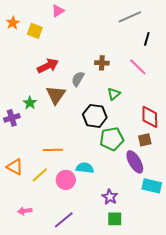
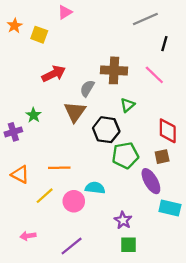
brown cross: (102, 63) -> (114, 70), size x1.6
brown triangle: (56, 95) -> (75, 112), moved
orange triangle: (15, 167) -> (20, 174), moved

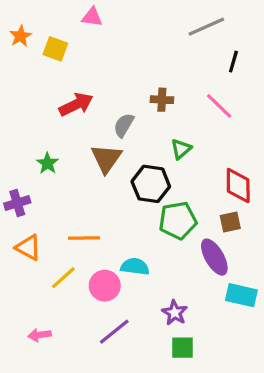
pink triangle: (65, 12) -> (92, 17), turned 40
brown cross: (114, 70) -> (162, 100), size x0.6
purple cross: (13, 132) -> (17, 203), moved
purple line: (72, 246) -> (114, 332), moved

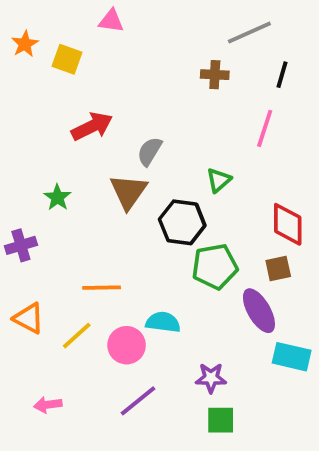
brown cross: (162, 100) -> (215, 75), moved
pink line: (219, 106) -> (265, 128), turned 64
orange triangle: (28, 247) -> (29, 318), moved
purple star: (175, 313) -> (211, 378), turned -30

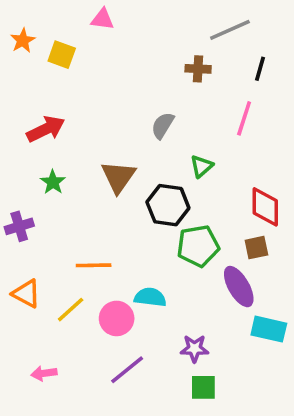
red arrow: (92, 126) -> (46, 129), moved
gray semicircle: (150, 151) -> (163, 125), moved

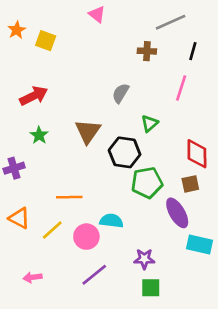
pink triangle: (102, 19) -> (97, 14), moved, turned 30

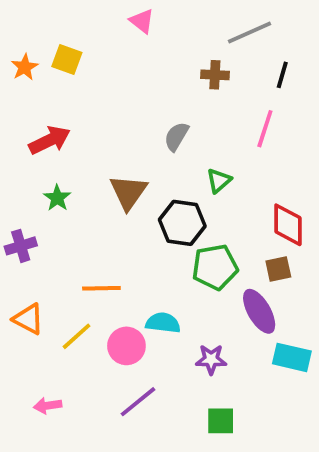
orange star: (17, 30) -> (25, 67), moved
purple star: (144, 259) -> (211, 359), moved

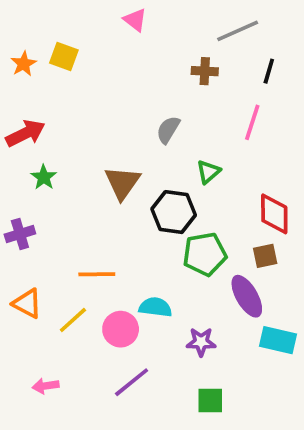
red arrow: (50, 140) -> (25, 133), moved
green star: (57, 198) -> (44, 177), moved

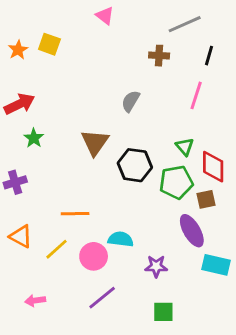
green triangle: (208, 172) -> (185, 147), moved, turned -30
green pentagon: (205, 254) -> (176, 182), moved

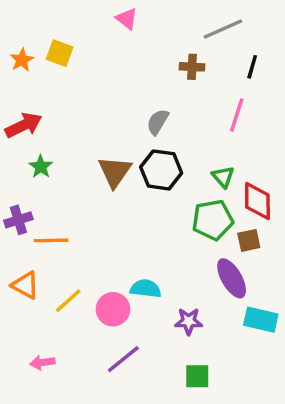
black hexagon: (135, 165) -> (161, 170), moved
orange line: (75, 214) -> (51, 240), moved

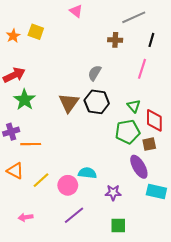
green star: (41, 167) -> (24, 100), size x1.5

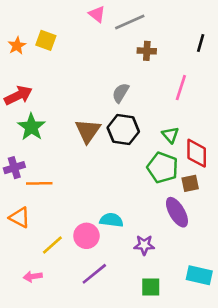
gray line: (134, 17) -> (130, 22), moved
black line: (151, 40) -> (201, 43), moved
green pentagon: (128, 132) -> (163, 168), turned 30
yellow line: (41, 180) -> (52, 245), moved
cyan rectangle: (156, 191) -> (199, 275), moved

